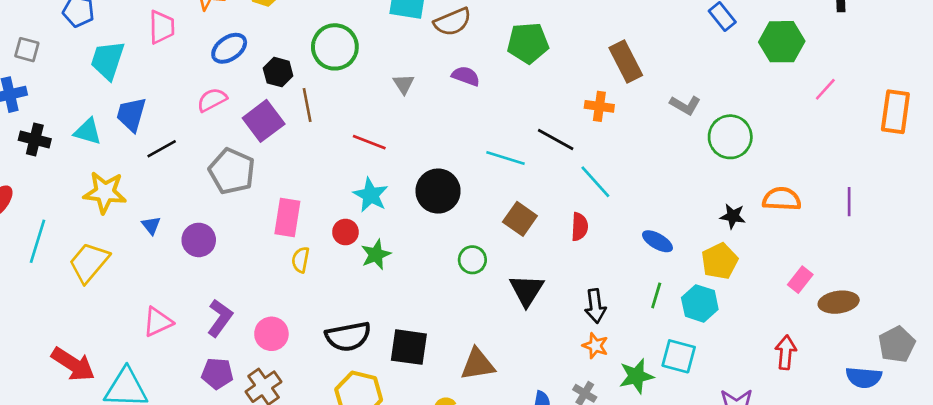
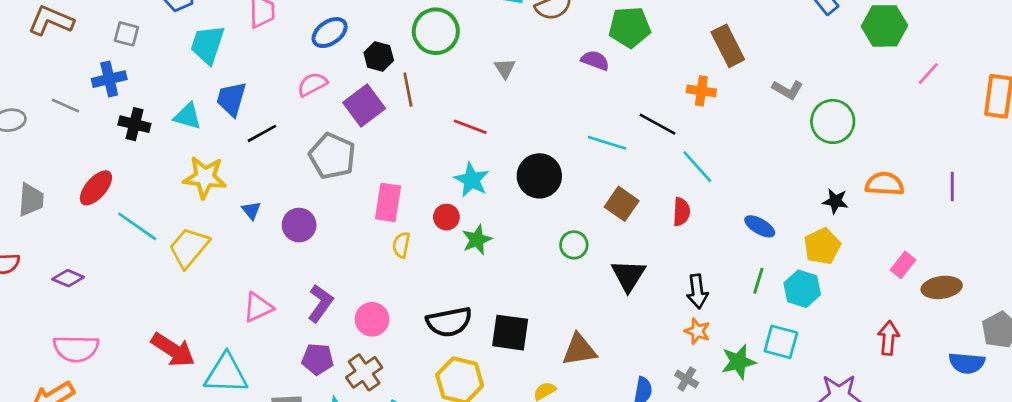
purple semicircle: (466, 76) -> (595, 60), moved
cyan line: (37, 241) -> (137, 226), turned -72

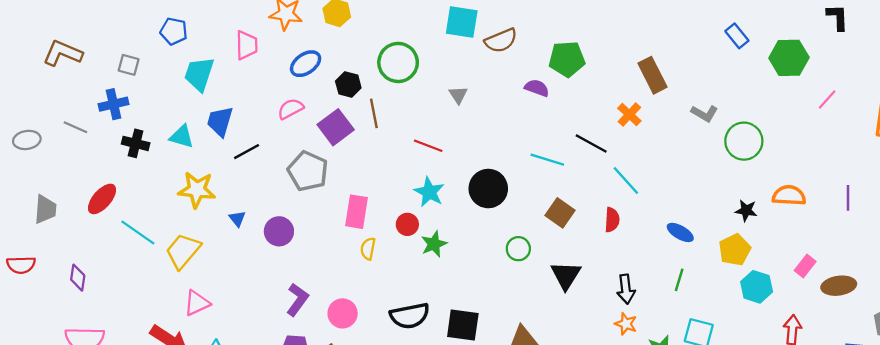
orange cross: (701, 91) -> (629, 115), turned 35
purple diamond: (68, 278) -> (78, 278), turned 76
cyan hexagon: (802, 289) -> (757, 287), moved
pink triangle: (258, 307) -> (197, 303), moved

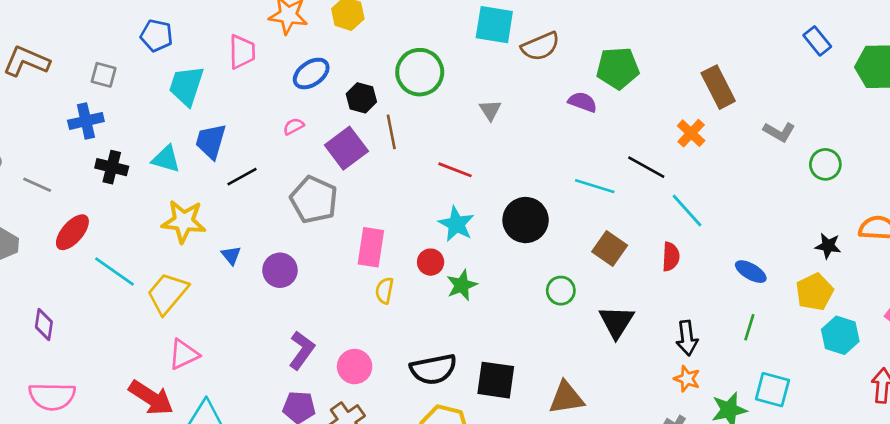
pink semicircle: (291, 109) -> (294, 126), size x0.7
gray line: (75, 127) -> (37, 185), moved
green circle: (744, 141) -> (825, 164), size x0.7

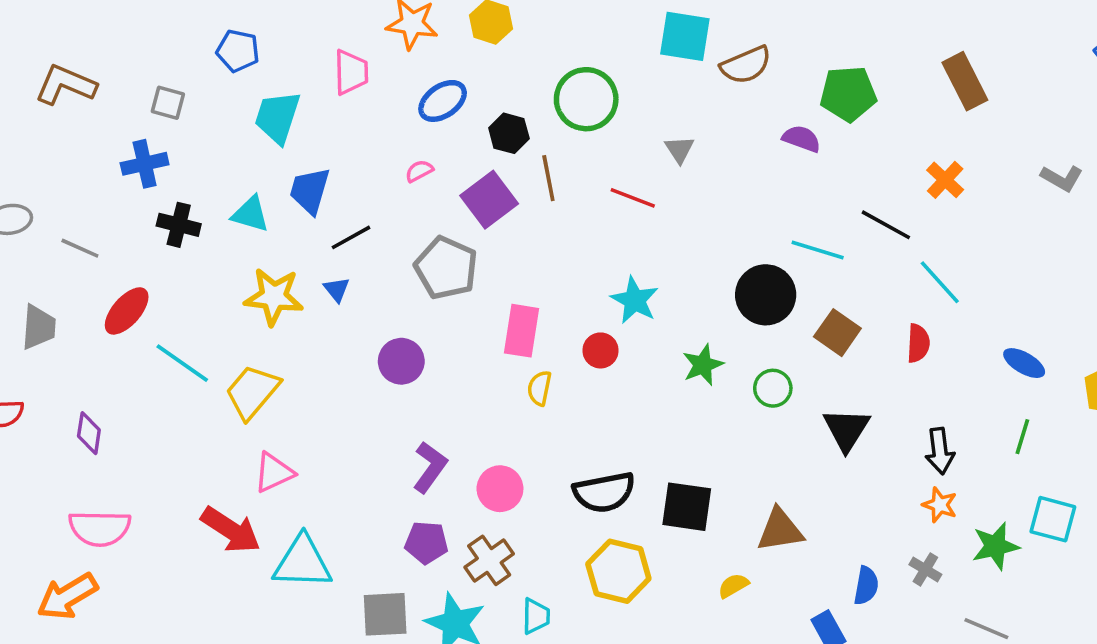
brown rectangle: (718, 87) -> (965, 81), moved
red line: (455, 170) -> (633, 198), moved
black circle: (526, 220) -> (766, 295), moved
blue triangle: (231, 255) -> (337, 289), moved
green star: (462, 285) -> (703, 365), moved

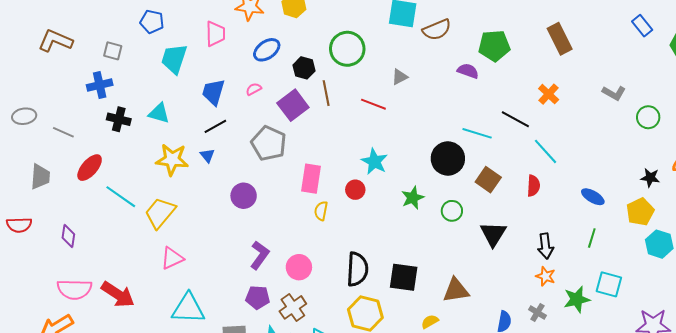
gray triangle: (679, 149) -> (400, 77), turned 36
blue trapezoid: (310, 191) -> (213, 92), moved
black semicircle: (604, 492) -> (357, 269), turned -76
red arrow: (231, 530) -> (118, 294), moved

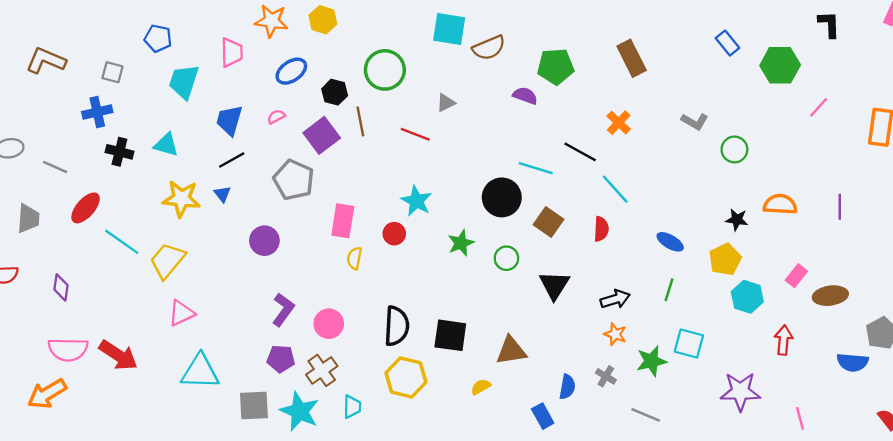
black arrow: (546, 246) -> (615, 299), turned -100

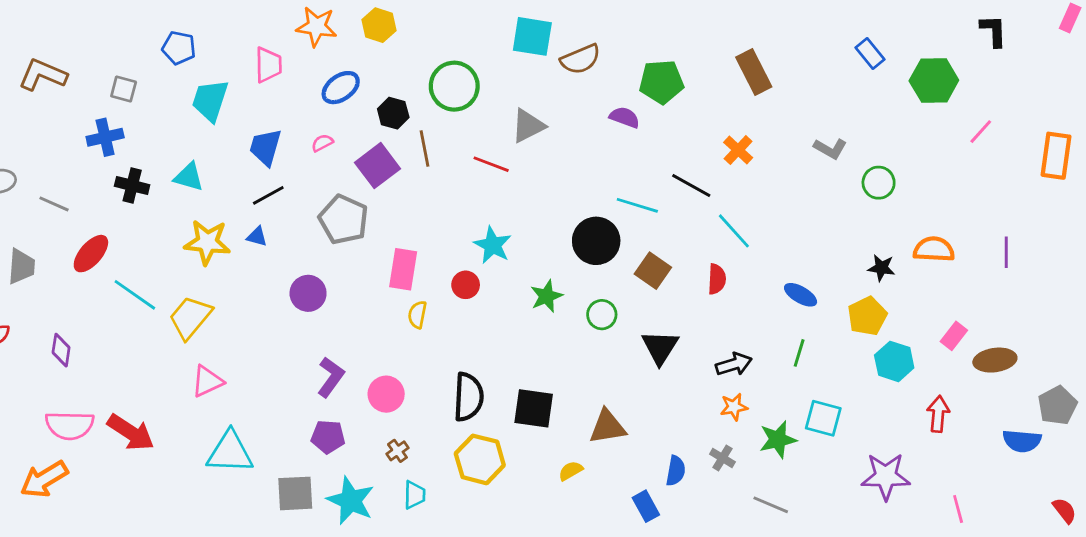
gray triangle: (446, 103) -> (528, 126), size x1.5
blue triangle: (222, 194) -> (257, 237), turned -36
orange star: (615, 334) -> (734, 407), turned -30
brown cross: (322, 370) -> (397, 451), moved, size x0.6

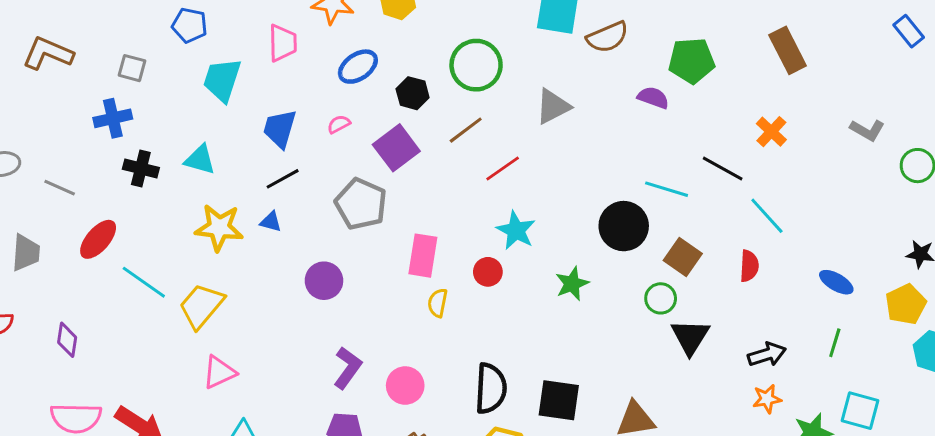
brown line: (424, 149) -> (466, 130), moved, turned 64
red line: (491, 164) -> (503, 168), moved, turned -56
green circle: (602, 315) -> (661, 298), moved

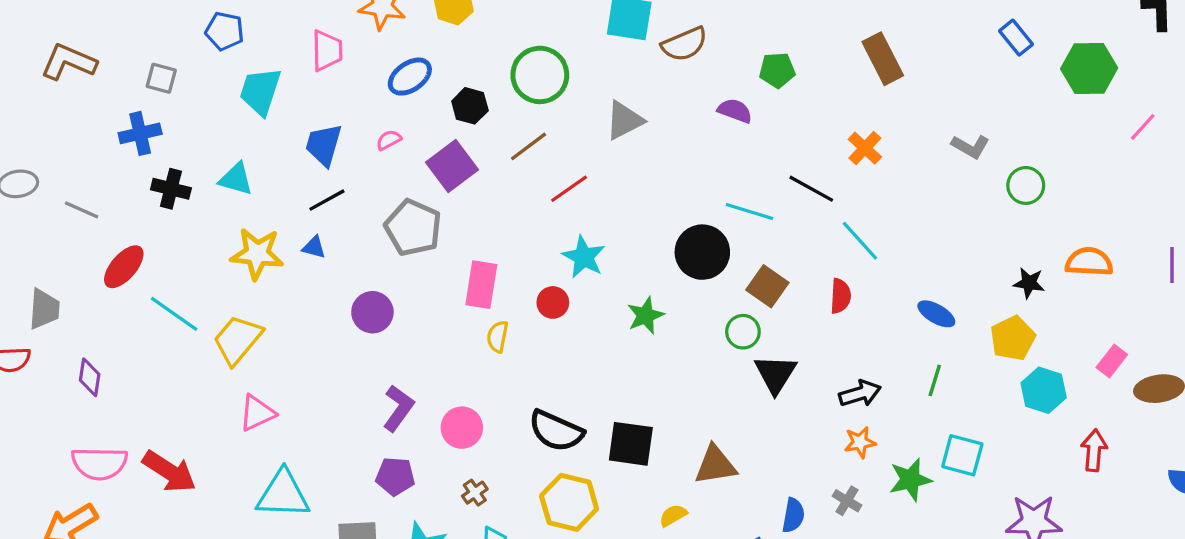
green pentagon: (692, 61) -> (777, 70), size x0.7
gray trapezoid: (26, 253) -> (44, 309), moved
black semicircle: (491, 388) -> (556, 431), turned 111

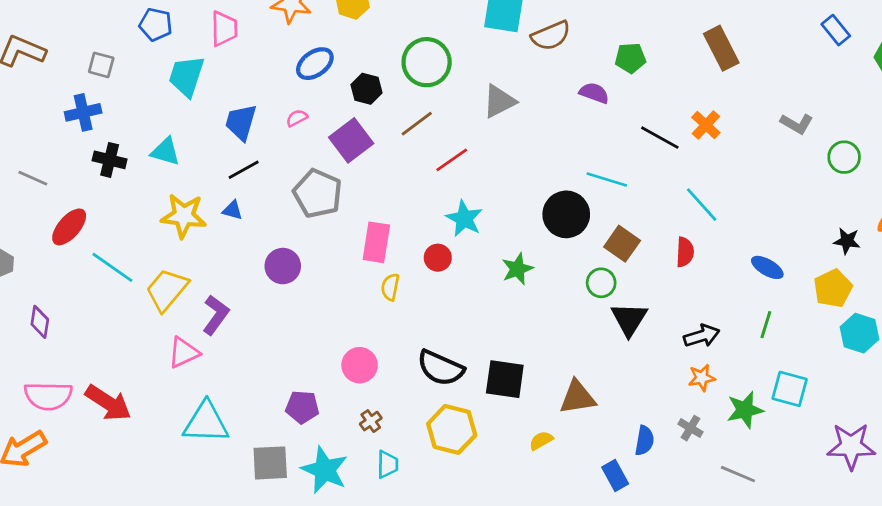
pink trapezoid: (327, 51) -> (224, 29), moved
black line: (811, 189) -> (660, 138), moved
purple L-shape: (398, 408) -> (216, 315), moved

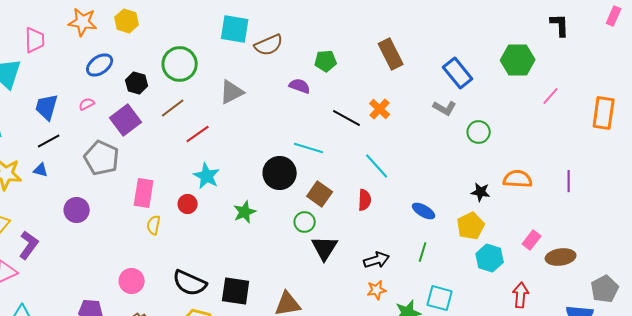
blue rectangle: (836, 30) -> (458, 73), moved, size x1.4

